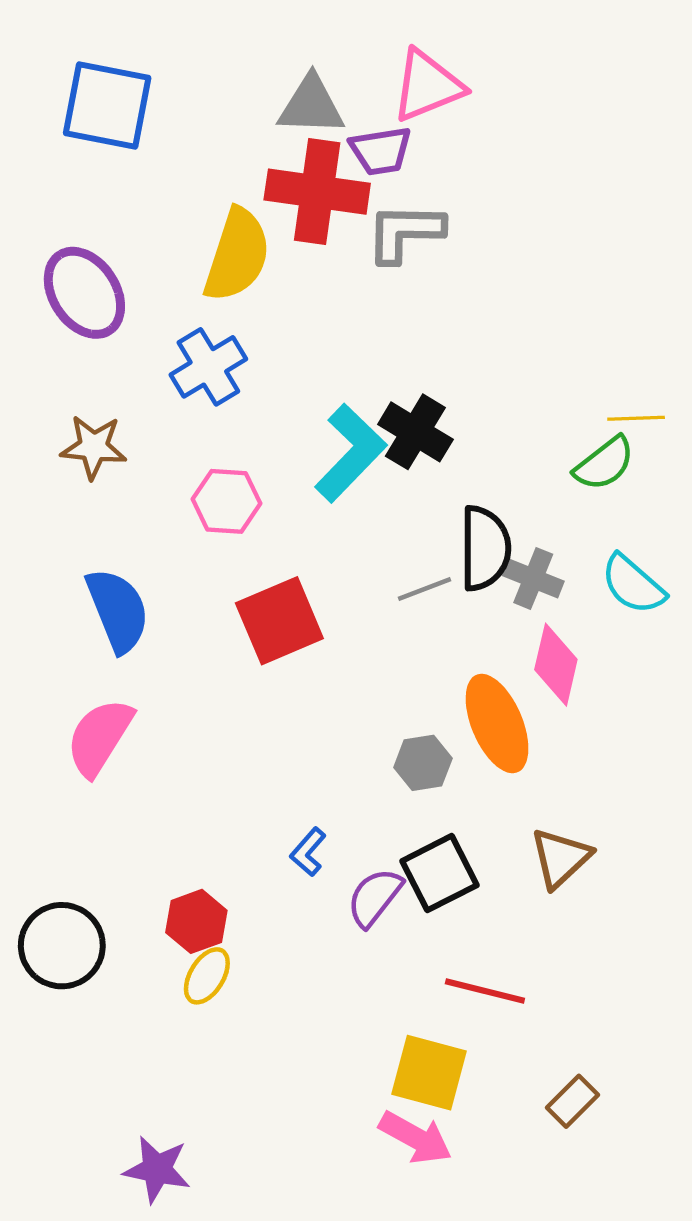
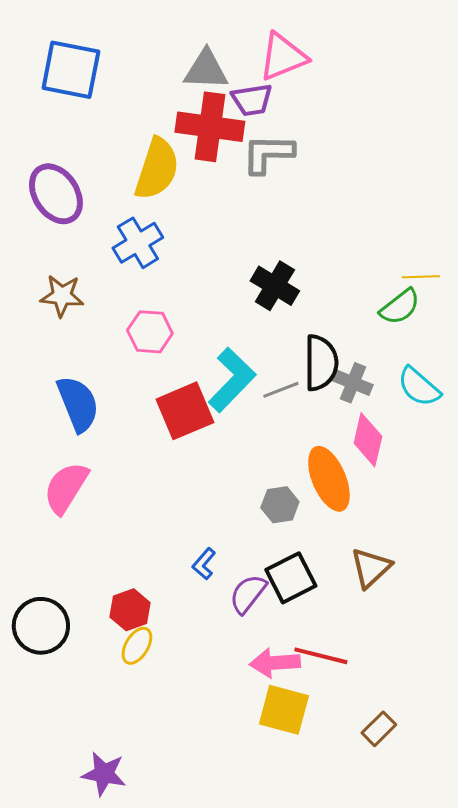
cyan L-shape: (350, 453) -> (232, 380), moved
pink arrow: (415, 1138) -> (275, 663), moved, turned 147

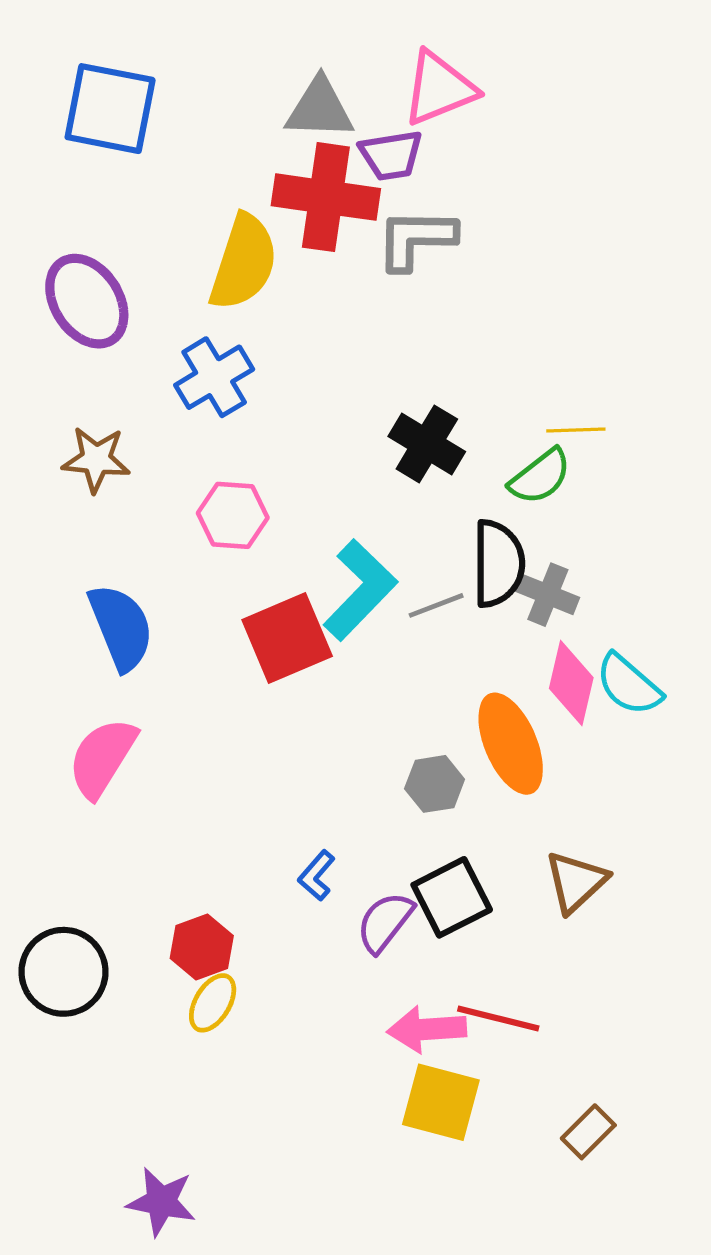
yellow line: (421, 277) -> (576, 430), moved
green semicircle: (400, 307) -> (540, 477), moved
cyan semicircle: (419, 387) -> (629, 685), moved

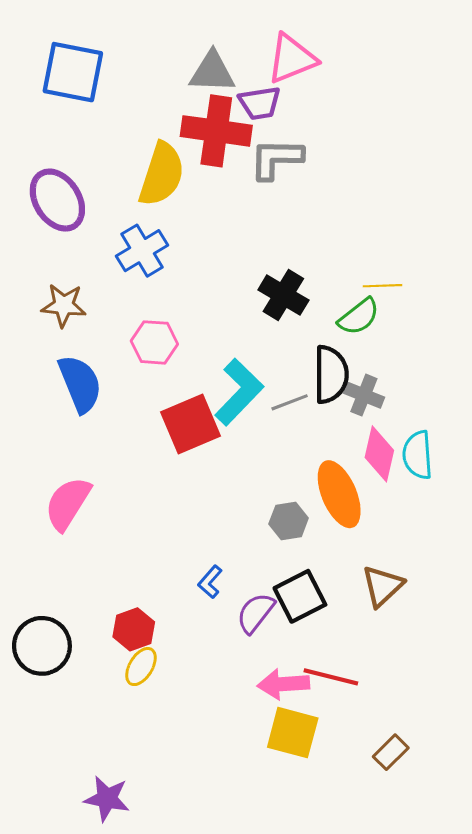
blue semicircle: (121, 627) -> (80, 384), moved
cyan semicircle: (629, 685) -> (418, 455), turned 45

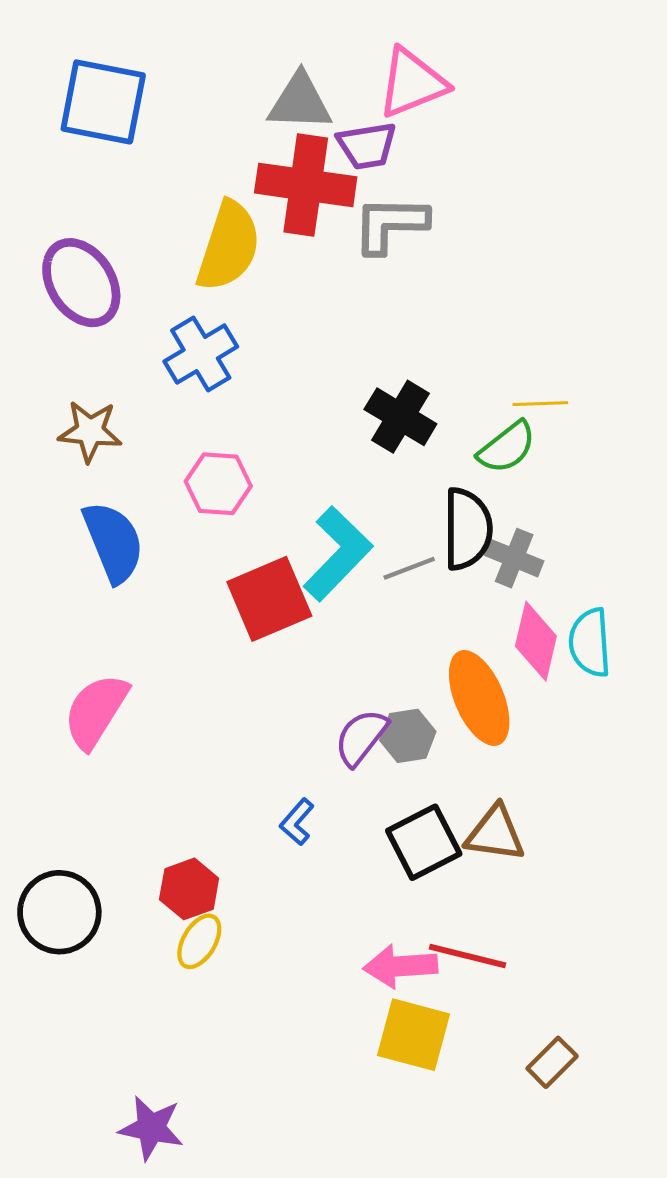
brown triangle: (382, 586) -> (495, 834), moved, turned 51
purple semicircle: (256, 613) -> (361, 737), moved

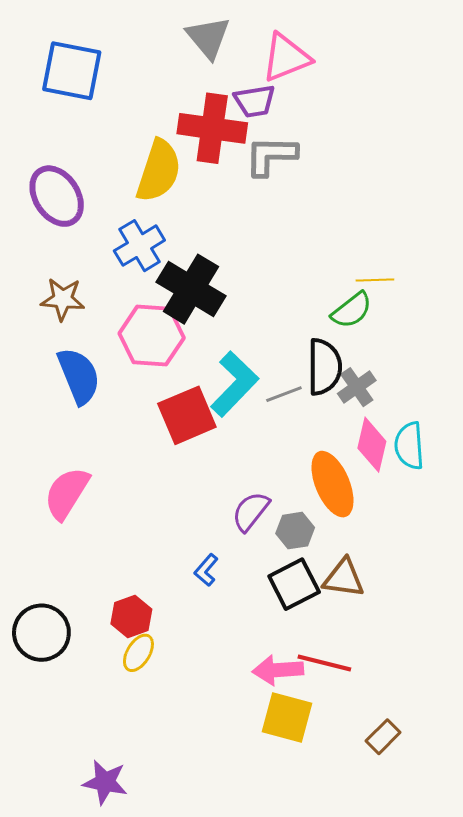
gray triangle: (300, 102) -> (208, 37), moved, turned 48
black cross: (400, 417) -> (191, 289), moved, size x1.4
pink hexagon: (218, 484) -> (152, 336), size x1.4
gray cross: (514, 558) -> (357, 387), turned 33
gray hexagon: (408, 736) -> (295, 531), moved

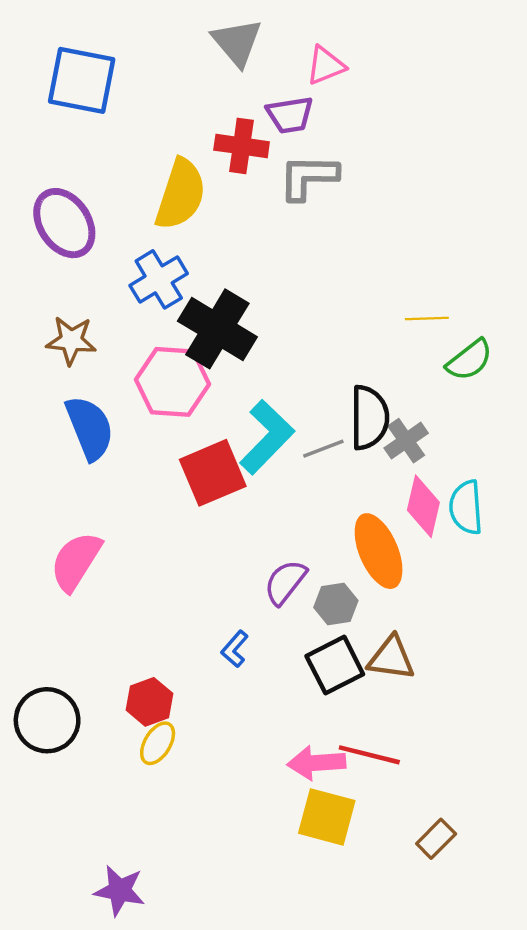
pink triangle: (286, 58) -> (326, 65), size x0.7
red cross: (212, 128) -> (242, 146), size x0.7
green semicircle: (352, 310) -> (469, 360), moved

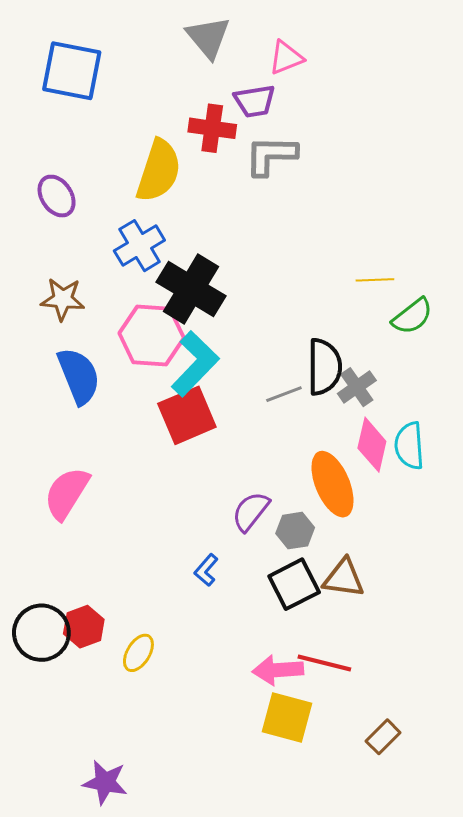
purple ellipse: (64, 223) -> (57, 196), size x0.7
cyan L-shape: (267, 437) -> (195, 364), moved
red hexagon: (149, 702) -> (84, 627), moved

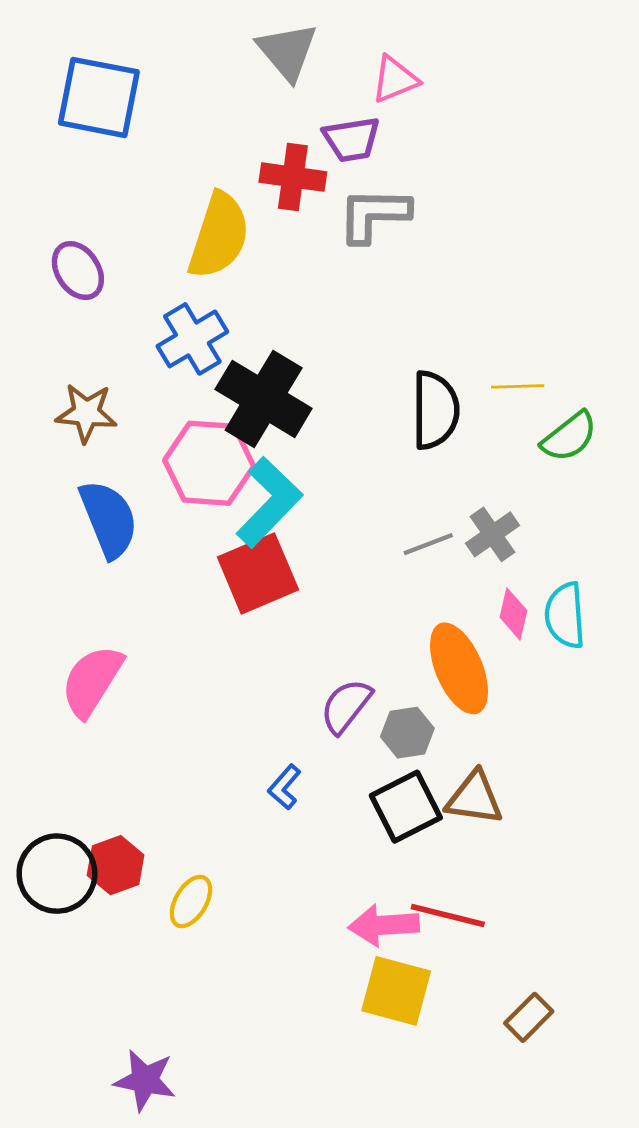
black semicircle: (324, 367) -> (435, 410), moved
gray line: (284, 394) -> (428, 544), moved
pink diamond: (372, 445) -> (513, 614), size x0.7

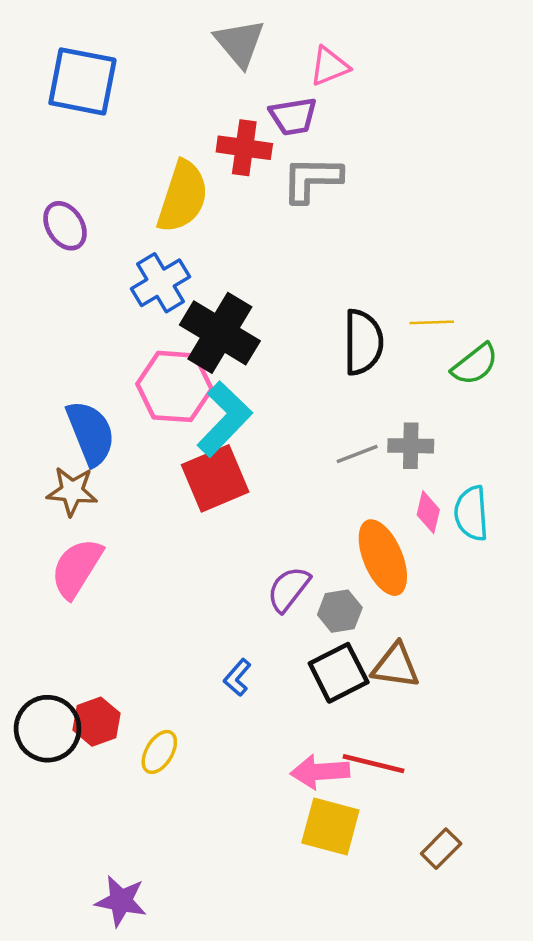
brown star: (86, 413) -> (72, 491), moved
gray cross: (492, 534) -> (411, 446), turned 36
blue L-shape: (285, 787) -> (237, 677), moved

